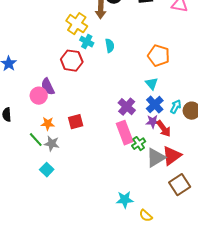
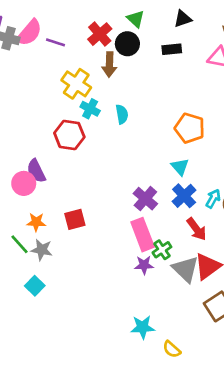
purple star: (153, 122) -> (144, 265), moved
gray triangle: (156, 158) -> (185, 269), turned -45

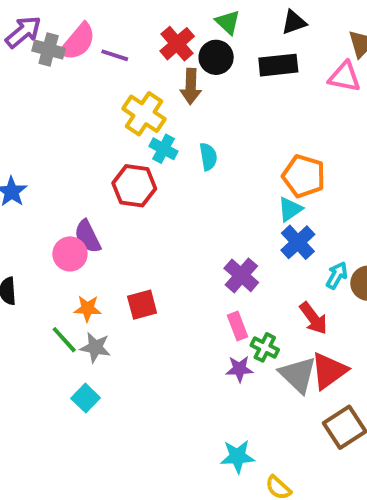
black rectangle: (172, 49) -> (278, 65), size x1.4
cyan triangle: (180, 167) -> (290, 209), moved, turned 36
blue cross: (184, 196) -> (298, 242), moved
pink rectangle: (143, 235) -> (237, 326), size x0.6
green cross: (162, 250) -> (265, 347), turned -30

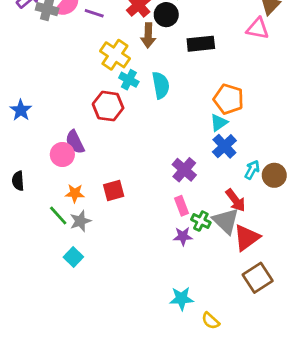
black rectangle: (278, 65) -> (201, 44), moved
cyan semicircle: (208, 157) -> (161, 85), size x1.4
gray star: (95, 347) -> (80, 221), turned -30
gray triangle: (298, 375) -> (226, 221), moved

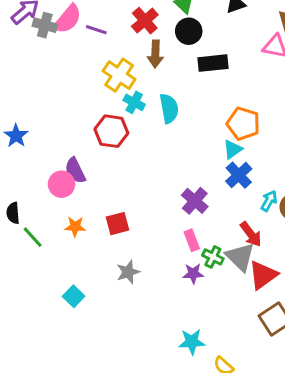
black circle: (166, 15) -> (189, 31), moved
green line: (58, 215) -> (33, 237), moved
gray star: (80, 221) -> (128, 272), moved

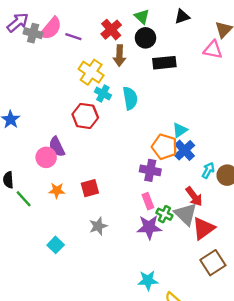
orange pentagon: (243, 124) -> (164, 147), moved
purple cross: (195, 201) -> (150, 170), turned -30
purple star: (193, 274) -> (149, 227), size x1.5

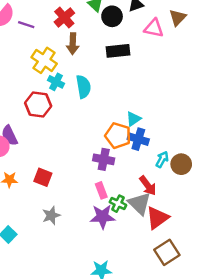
black circle: (146, 38) -> (112, 16), moved
pink triangle: (213, 50) -> (154, 28), moved
blue cross: (185, 150) -> (138, 139), turned -30
red square: (90, 188) -> (43, 177), turned 36

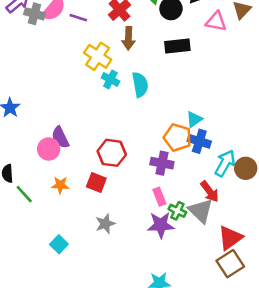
red hexagon: (38, 105) -> (112, 153), moved
cyan arrow: (162, 159) -> (225, 163), size x1.5
red triangle: (157, 218) -> (230, 238), moved

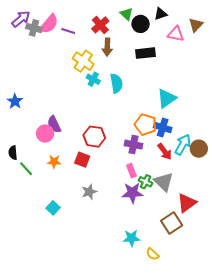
cyan triangle: (194, 119) -> (167, 98), moved, size x1.5
red arrow: (210, 191) -> (165, 152), moved
brown square: (230, 264) -> (172, 223), moved

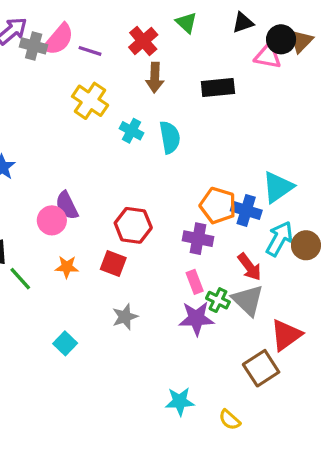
black circle: (141, 24) -> (281, 39), moved
yellow cross: (83, 61) -> (90, 101), moved
cyan triangle: (167, 98) -> (278, 187), moved
red arrow: (165, 152) -> (249, 267), moved
cyan star: (131, 238) -> (180, 401), moved

